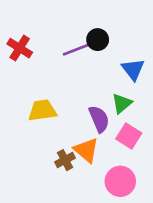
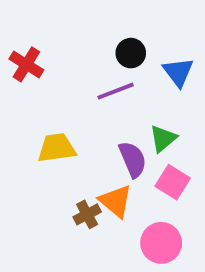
purple line: (76, 49) -> (116, 91), moved
blue triangle: (133, 69) -> (178, 72), moved

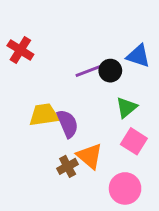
black circle: (131, 53) -> (110, 71), moved
blue triangle: (178, 72) -> (138, 56), turned -35
purple semicircle: (133, 159) -> (68, 124), moved

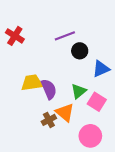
blue triangle: (138, 56) -> (101, 69), moved, turned -42
purple line: (90, 71) -> (65, 36), moved
green triangle: (126, 107) -> (79, 91), moved

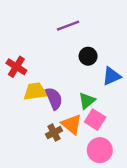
red cross: (15, 36) -> (16, 67), moved
purple line: (65, 36) -> (68, 26), moved
pink square: (97, 102) -> (95, 120), moved

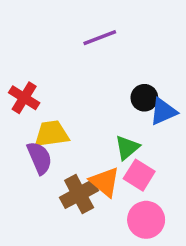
black circle: (88, 56) -> (144, 98), moved
purple semicircle: (54, 98) -> (40, 158), moved
brown cross: (54, 133) -> (79, 194), size x1.5

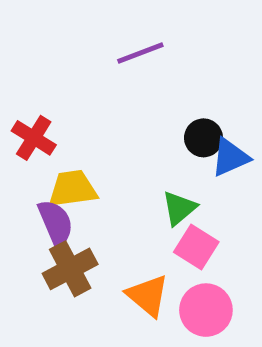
orange triangle: (105, 182) -> (148, 296), moved
brown cross: (79, 194) -> (70, 269), moved

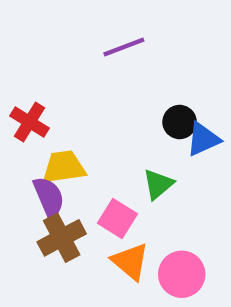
pink square: (196, 247) -> (117, 218), moved

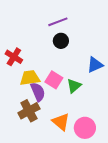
black circle: (180, 122) -> (61, 41), moved
purple semicircle: (49, 197) -> (38, 92), moved
pink square: (117, 218) -> (54, 80), moved

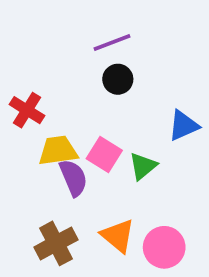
brown cross: (29, 111) -> (56, 243), moved

